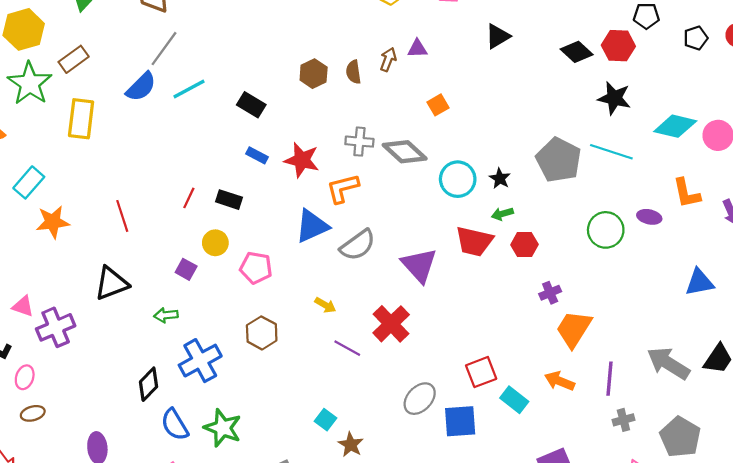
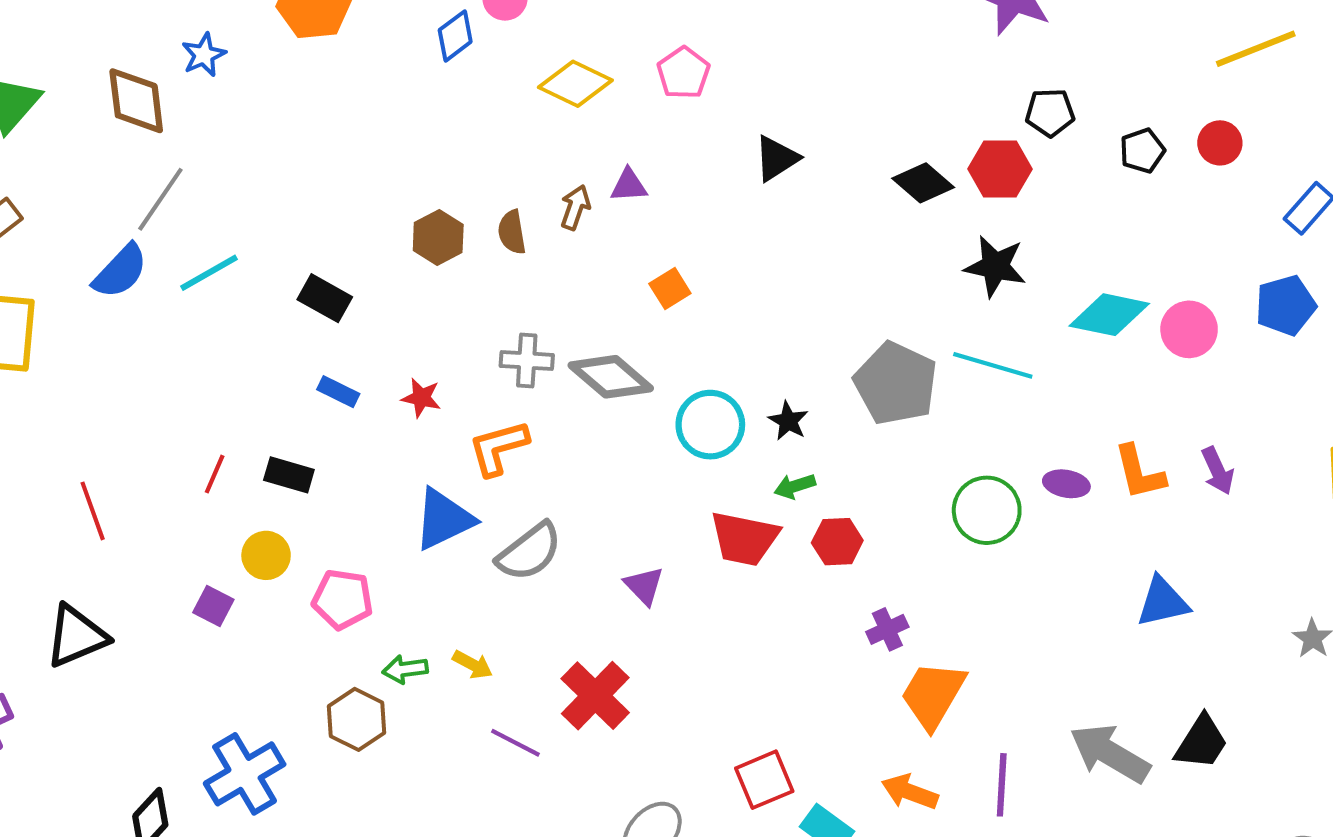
red star: (302, 160) -> (421, 398), size x0.6
orange L-shape: (687, 193) -> (1139, 472), moved
purple triangle: (419, 265) -> (644, 586), size x0.6
green arrow: (166, 315) -> (405, 669), moved

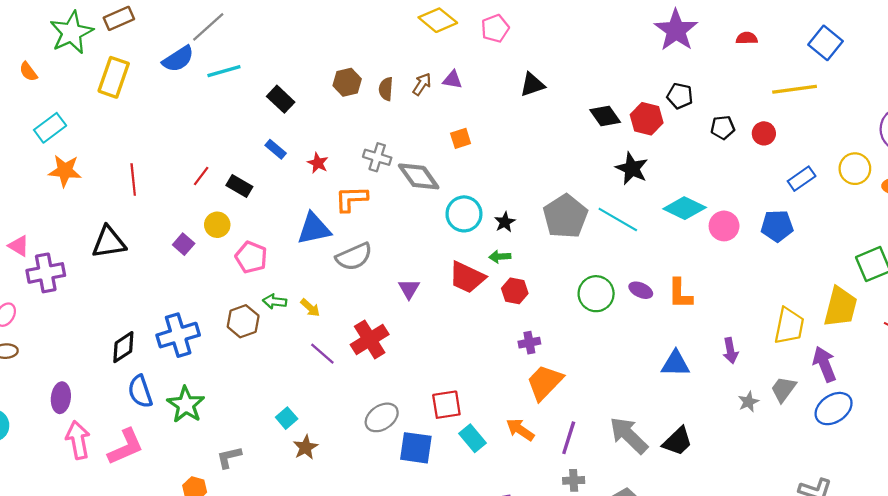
purple arrow: (1218, 471) -> (730, 351), moved

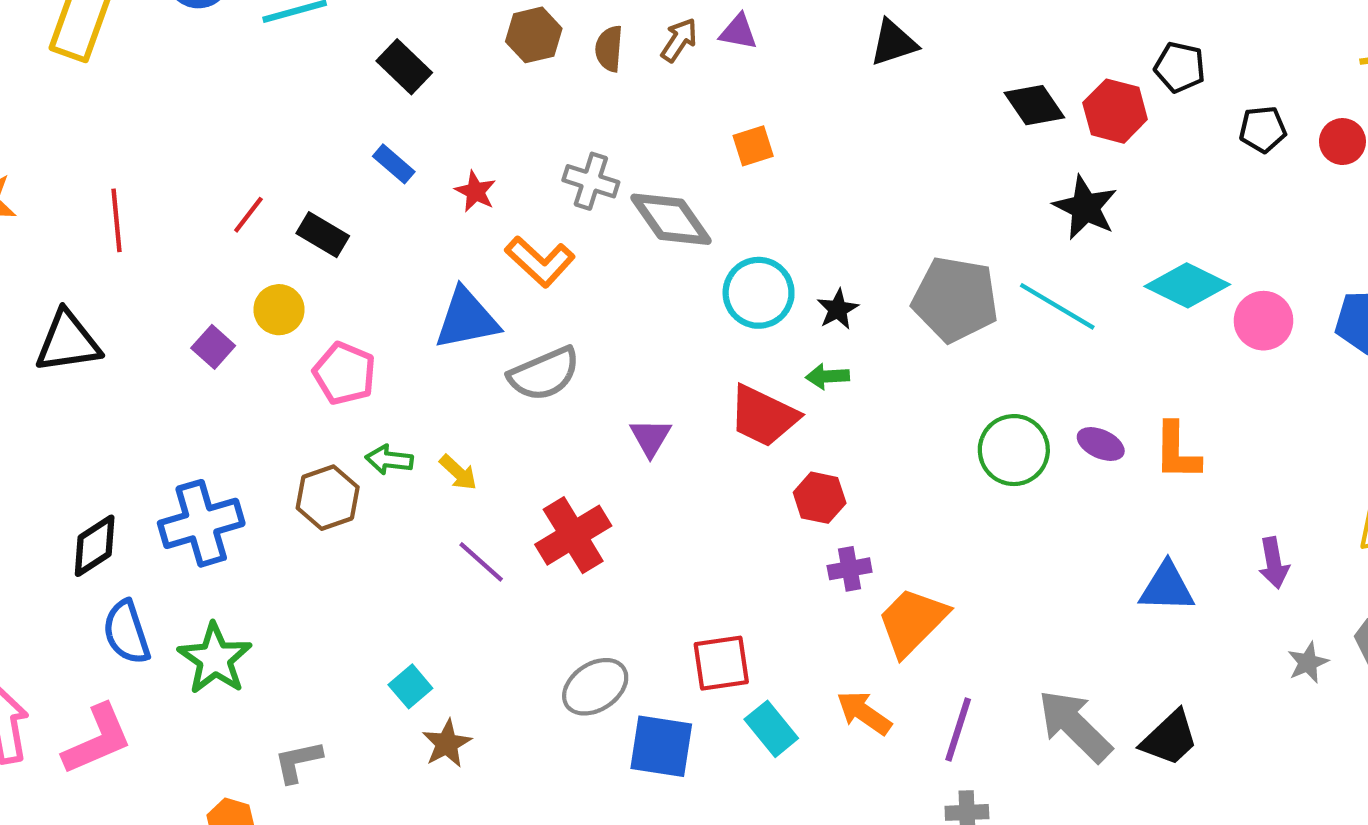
orange L-shape: (351, 199) -> (540, 261), turned -136
gray pentagon: (565, 216) -> (955, 299), turned -30
red hexagon: (515, 291) -> (820, 498), moved
purple cross: (529, 343) -> (850, 569), moved

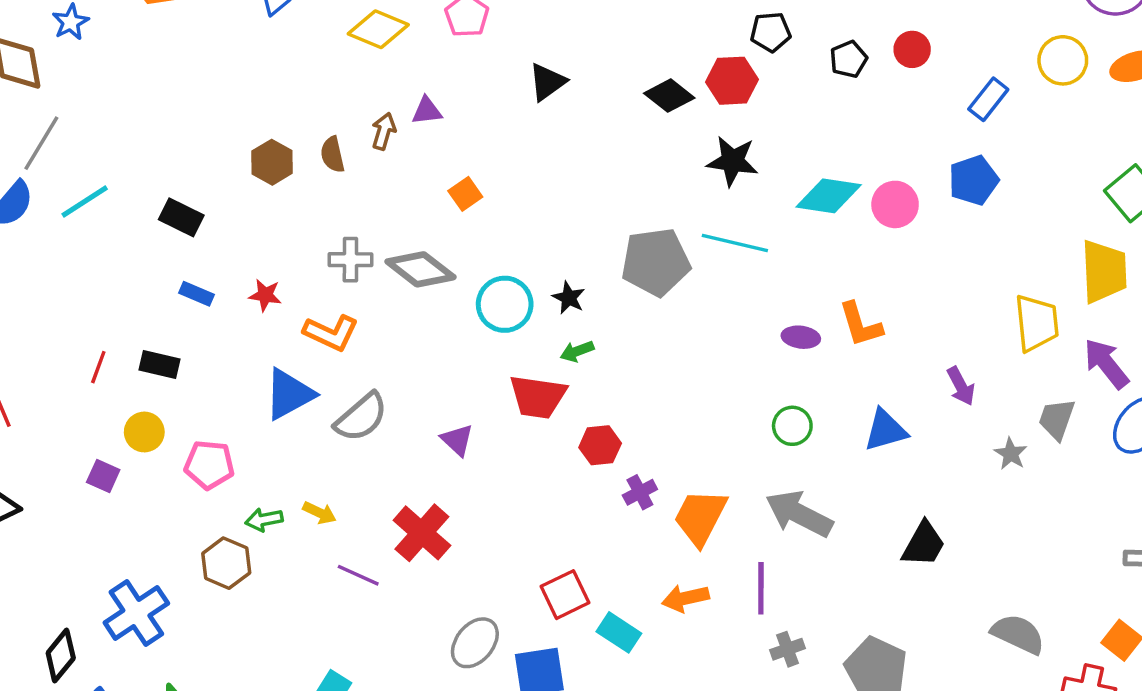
green circle: (1014, 450) -> (792, 426), moved, size x0.7
orange arrow: (864, 713) -> (685, 598), turned -30
gray arrow: (1075, 726) -> (799, 514), moved

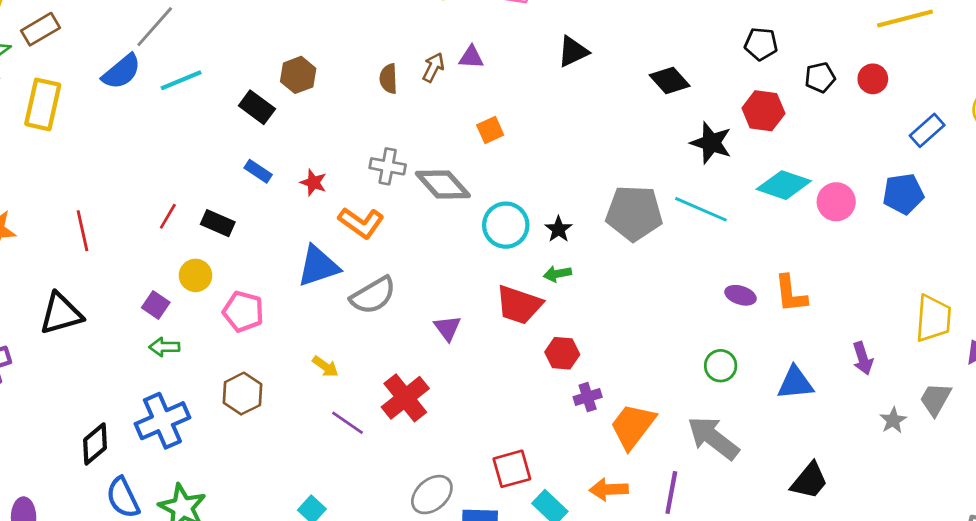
red hexagon: (732, 81) -> (763, 111), moved
brown hexagon: (272, 162) -> (298, 75), moved
green arrow: (264, 520) -> (164, 347), moved

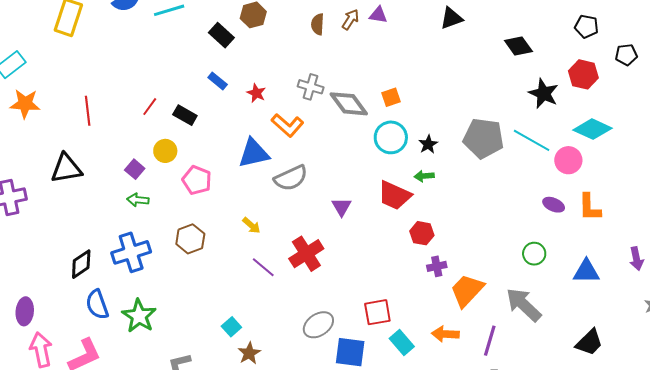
orange square: (490, 130) -> (391, 97), moved
pink circle: (836, 202) -> (568, 160), moved

